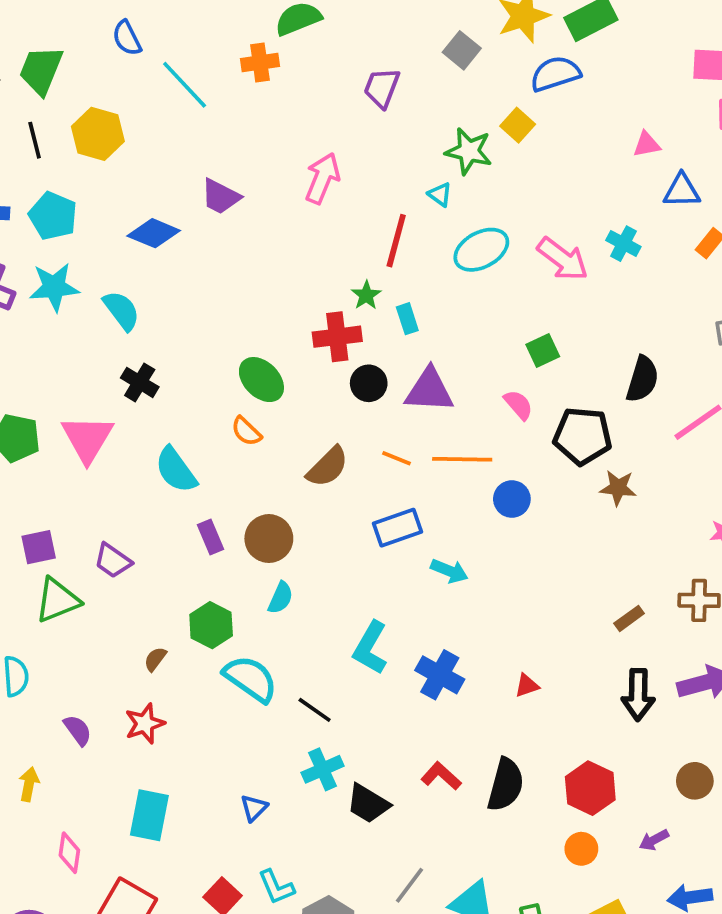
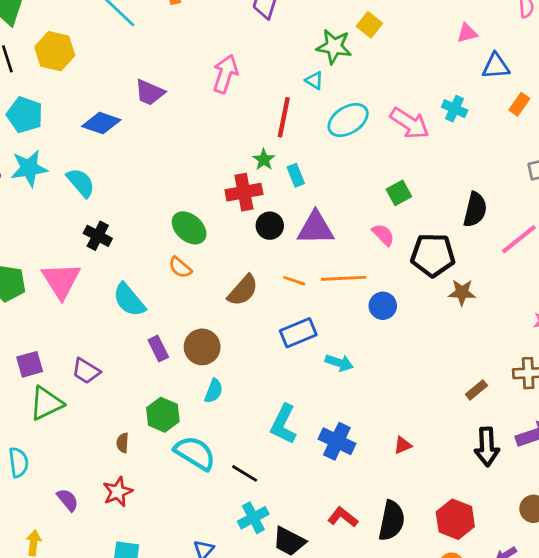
brown semicircle: (155, 659) -> (123, 443), turned -30

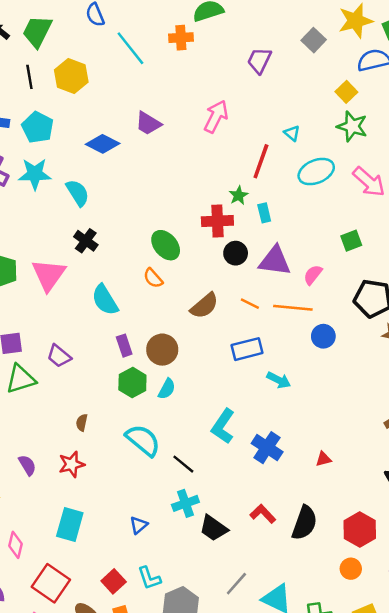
green star: (334, 47) -> (352, 126), moved
pink semicircle: (383, 235) -> (313, 275), moved, turned -105
green hexagon: (163, 415) -> (132, 382), moved

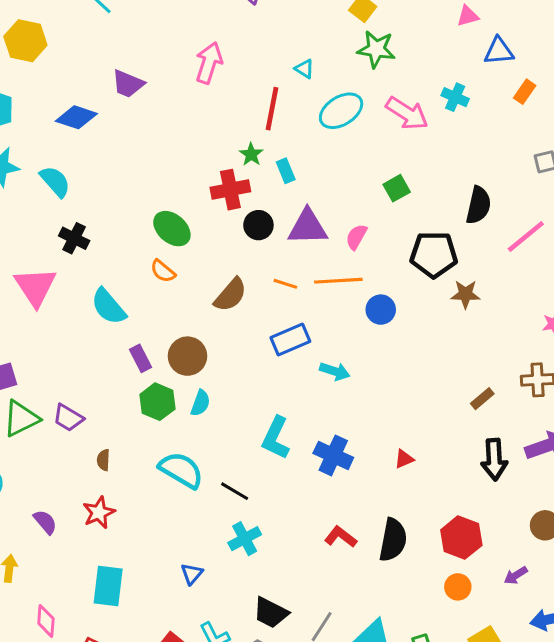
purple trapezoid: (59, 356) -> (68, 418), moved
black trapezoid: (214, 528) -> (271, 613), moved

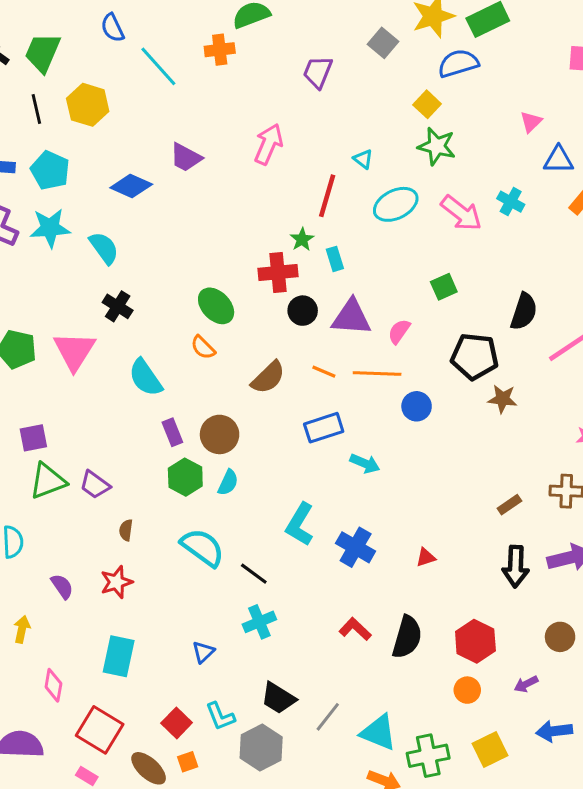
pink triangle: (468, 16) -> (531, 122), turned -35

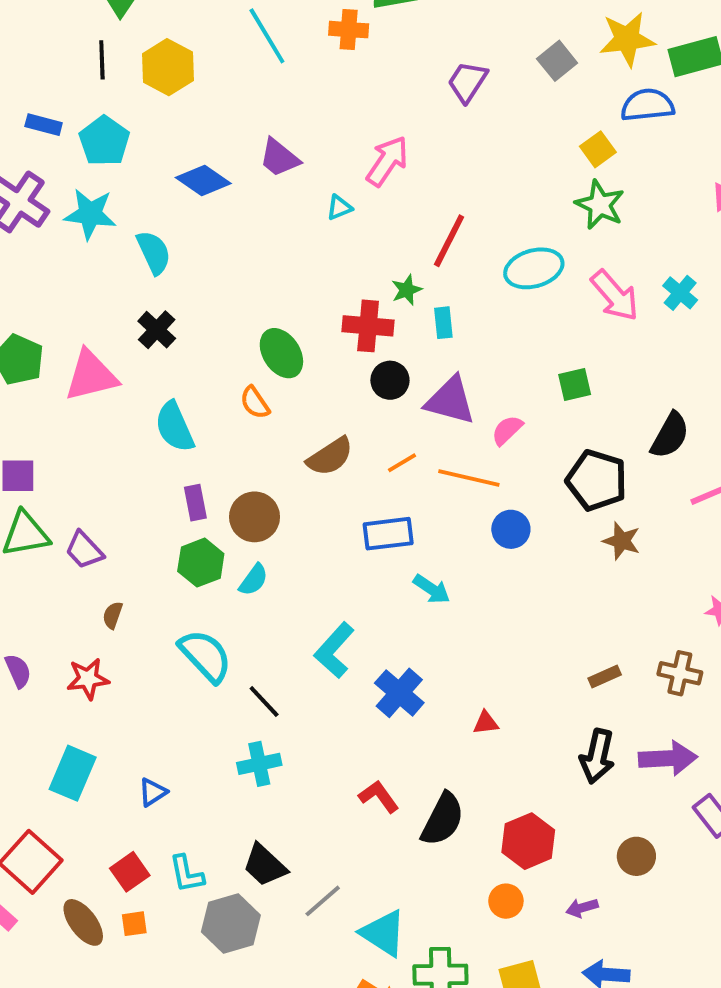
cyan triangle: (363, 159) -> (339, 208), moved, turned 50
pink triangle: (74, 351) -> (91, 376), turned 33
orange line: (324, 372) -> (402, 463), turned -65
blue triangle: (203, 652) -> (153, 792), moved

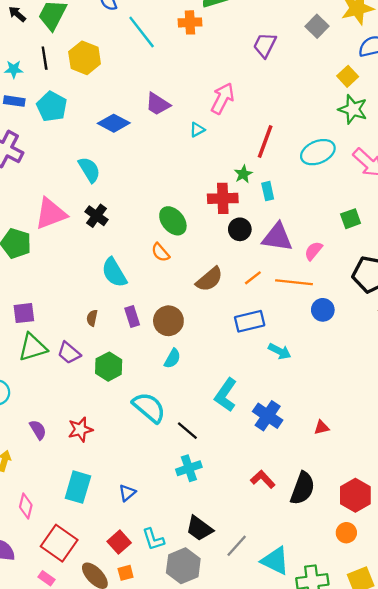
cyan star: (90, 214) -> (14, 69), moved, size x0.6
pink triangle: (91, 376) -> (51, 214), moved
green hexagon: (201, 563) -> (109, 367), moved
brown semicircle: (113, 615) -> (92, 318), moved

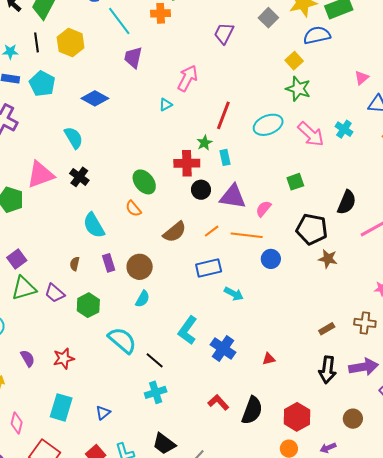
purple trapezoid: (158, 104) -> (133, 58), moved, turned 70
purple square: (24, 313) -> (17, 259), turned -30

